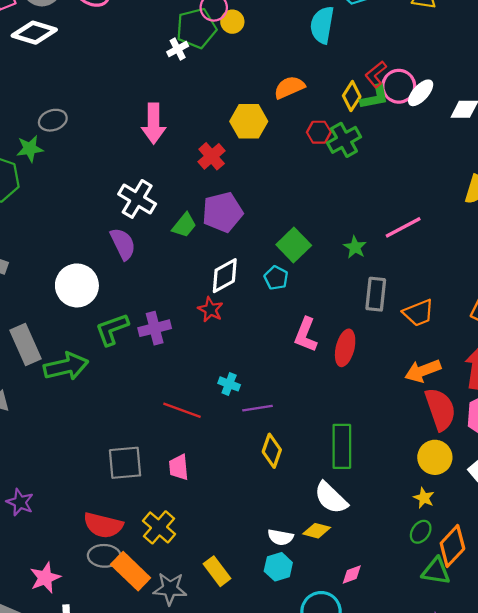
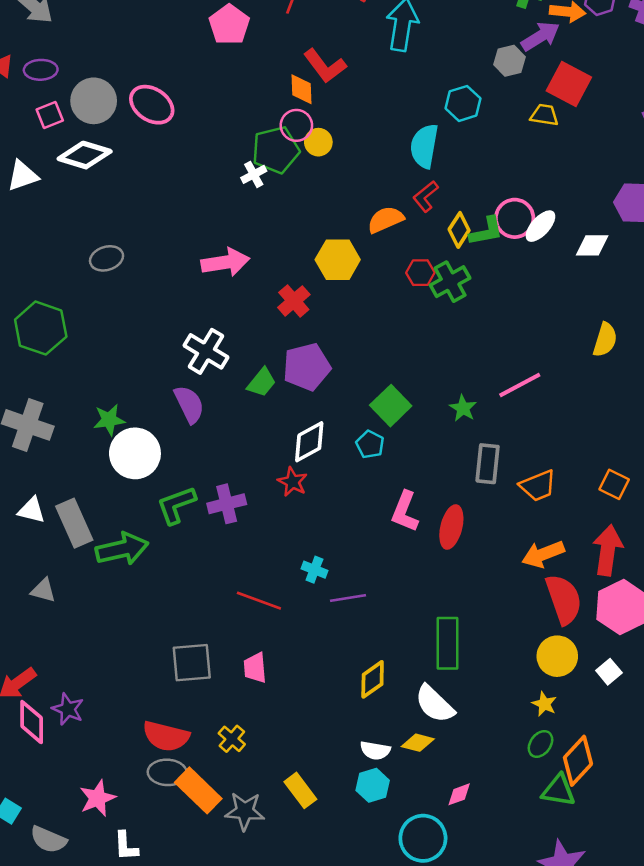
red L-shape: (376, 74) -> (426, 196), moved
pink arrow: (154, 123) -> (225, 262), turned -99
green star: (30, 149) -> (109, 420), moved
yellow diamond: (272, 451) -> (373, 679), moved, turned 36
yellow cross: (159, 527) -> (232, 739), size x0.7

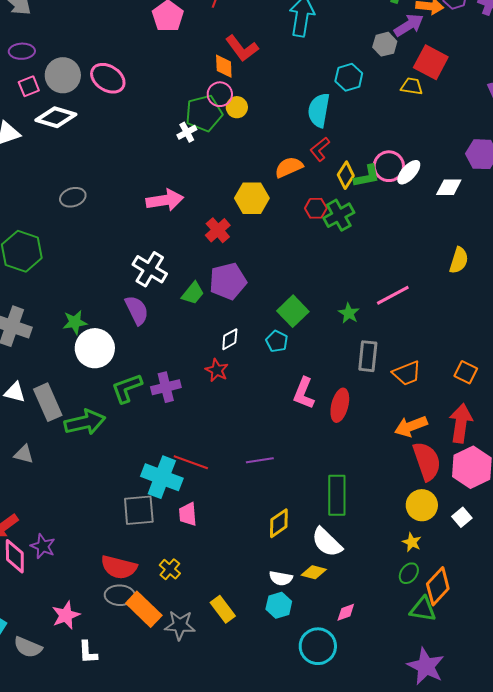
white diamond: (309, 442) -> (230, 339), size x0.7
cyan cross: (314, 570) -> (162, 477), moved, size x2.0

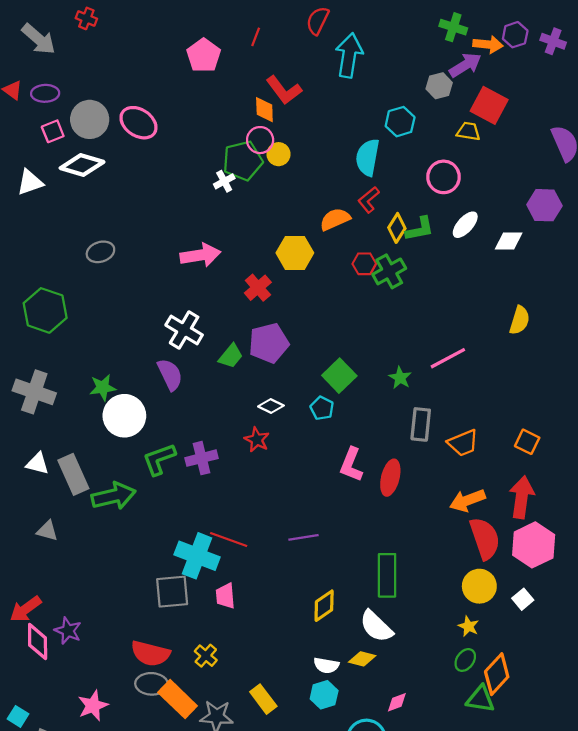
pink circle: (389, 166) -> (444, 177), moved
white diamond: (230, 339) -> (271, 406), turned 55

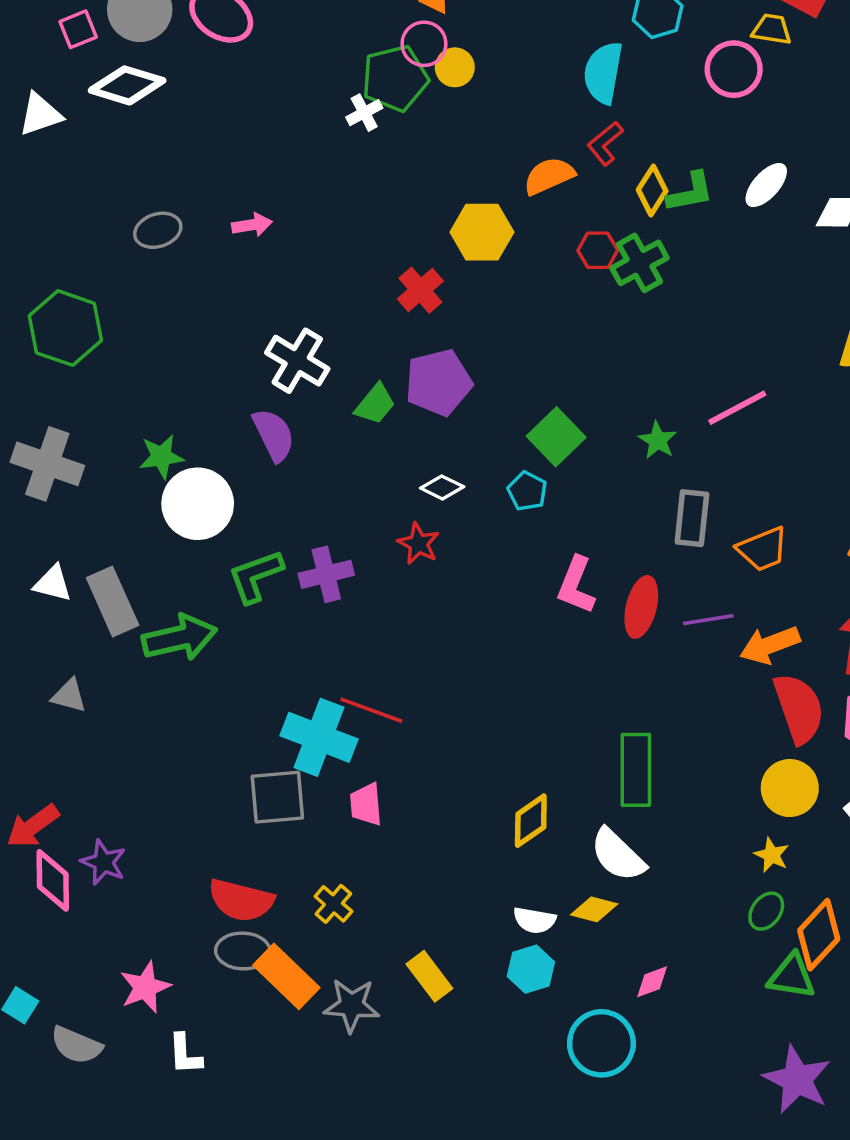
pink circle: (444, 177) -> (734, 69), moved
pink arrow: (200, 255) -> (252, 225), moved, size x0.6
purple line: (303, 537) -> (708, 620), moved

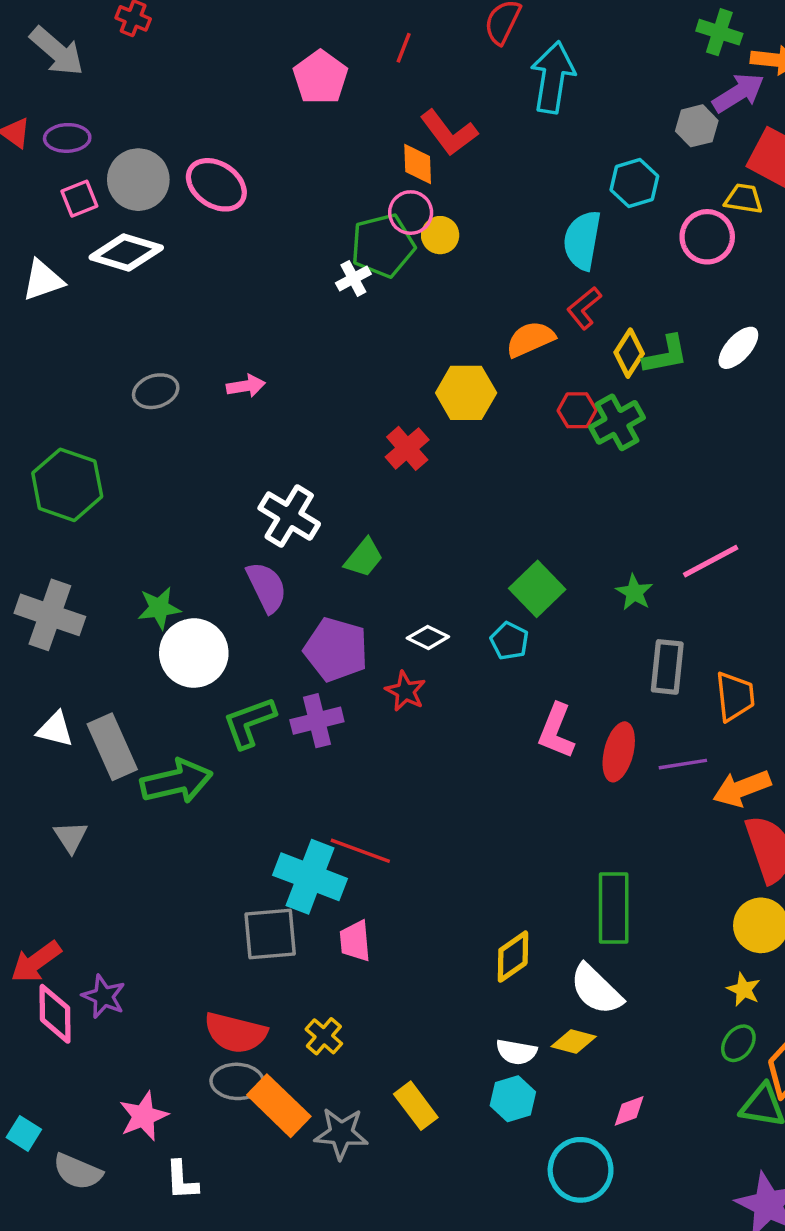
purple pentagon: (438, 382) -> (336, 650), moved, turned 30
orange trapezoid: (763, 549) -> (735, 696), turned -74
gray triangle: (69, 696) -> (71, 837), turned 42

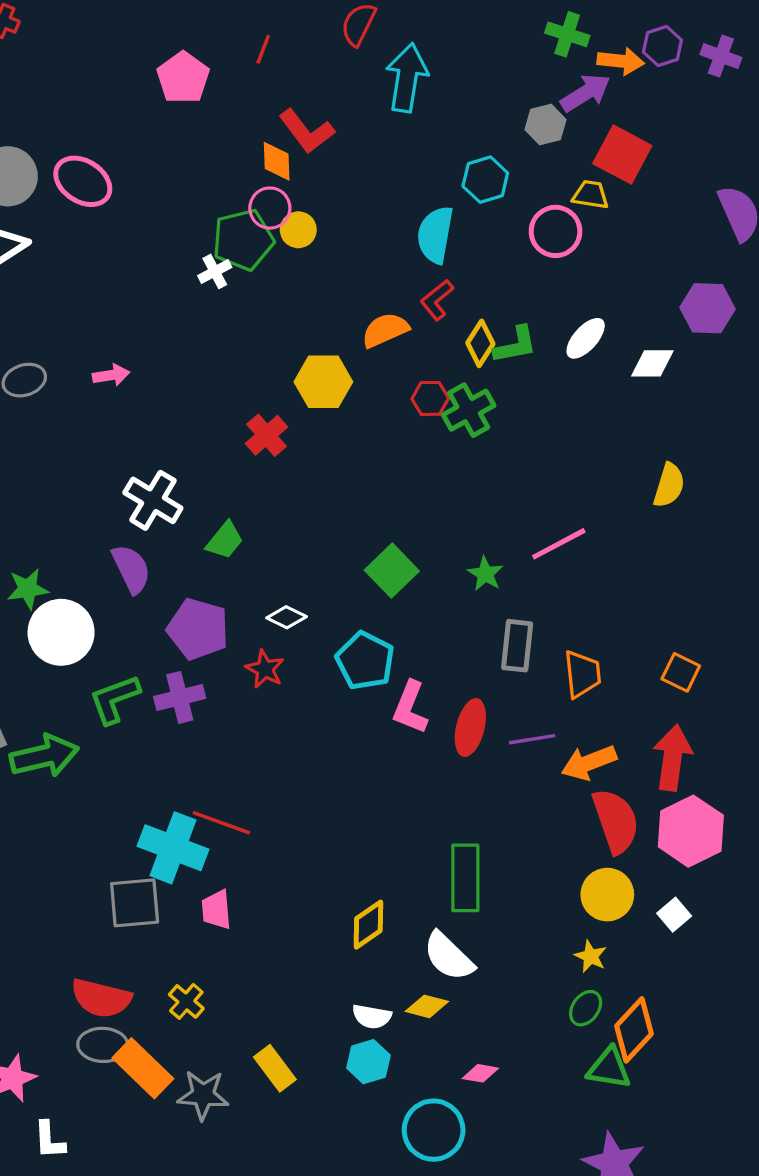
cyan pentagon: (509, 641) -> (365, 661), moved, size x1.6
pink diamond: (629, 1111) -> (480, 1073), turned 30

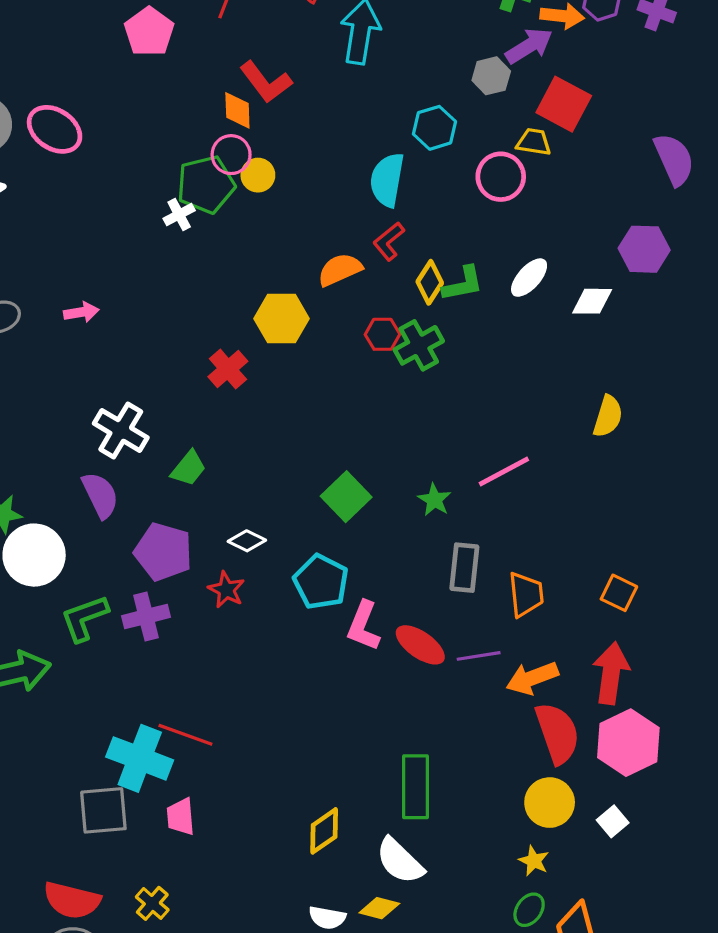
red ellipse: (470, 728) -> (420, 645), turned -69

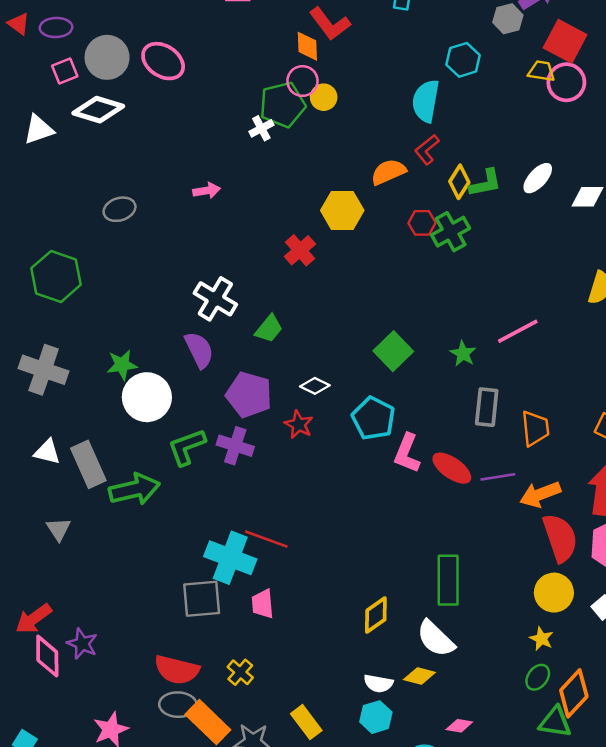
pink circle: (501, 177) -> (566, 82), moved
pink arrow: (81, 312) -> (207, 191), moved
purple cross: (146, 617) -> (235, 446), turned 32

